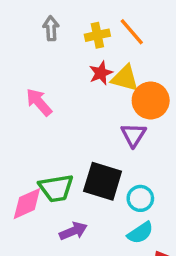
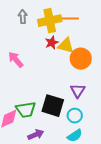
orange line: (132, 32) -> (70, 19), turned -48
yellow cross: (97, 35) -> (50, 21), size x1.6
purple triangle: (133, 135) -> (78, 91), moved

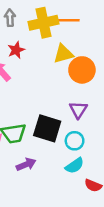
red star: (52, 43) -> (16, 50), moved
yellow triangle: (66, 46) -> (63, 54), turned -30

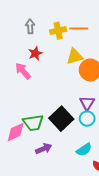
yellow cross: (43, 23) -> (58, 31), size x0.7
black square: (47, 128) -> (61, 119), turned 30
cyan circle: (75, 141) -> (87, 119), moved

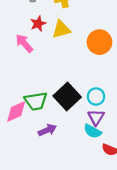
yellow triangle: (75, 56) -> (61, 29), moved
purple triangle: (87, 103) -> (96, 117), moved
cyan semicircle: (84, 150) -> (93, 131), turned 63

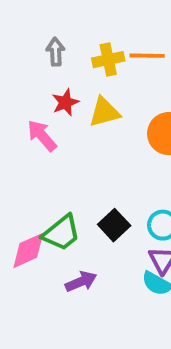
black square: (67, 96) -> (114, 225), size x0.7
green trapezoid: (36, 101) -> (61, 233), turned -30

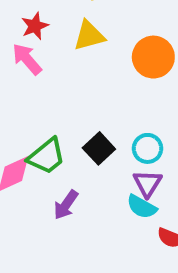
red star: (65, 102) -> (35, 26), moved
purple arrow: (81, 282) -> (66, 205), turned 148

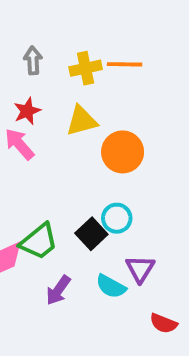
orange circle: (153, 57) -> (123, 152), moved
cyan circle: (148, 148) -> (117, 218), moved
cyan semicircle: (142, 207) -> (111, 286), moved

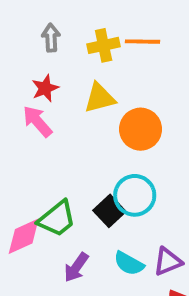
cyan circle: (117, 218) -> (135, 195), size x1.4
purple triangle: (140, 269) -> (168, 262), moved, turned 36

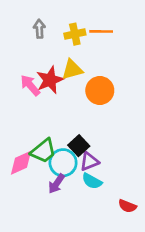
red star: (45, 88) -> (50, 80), moved, size x1.5
cyan circle: (135, 195) -> (63, 163), moved
purple triangle: (168, 262) -> (89, 161), moved

